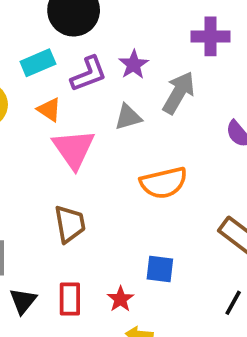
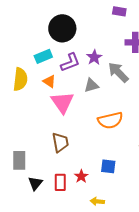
gray arrow: (179, 93) -> (118, 72), turned -75
red star: (120, 299) -> (81, 176), moved

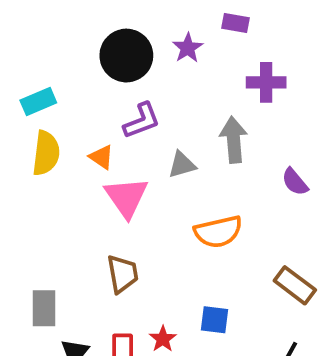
cyan rectangle: (43, 56) -> (38, 101), moved
purple star: (94, 57) -> (188, 48), moved
gray arrow: (118, 72) -> (234, 140), turned 40

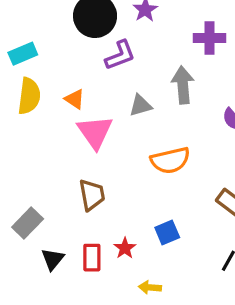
purple L-shape: (142, 121) -> (120, 55), moved
gray rectangle: (44, 308) -> (28, 223), turned 44
blue square: (214, 320) -> (167, 232), turned -30

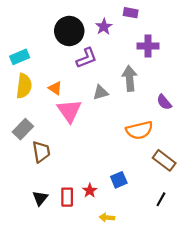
orange semicircle: (170, 160) -> (139, 130), moved
brown trapezoid: (92, 195) -> (41, 152), moved
gray rectangle: (28, 223) -> (23, 129), moved

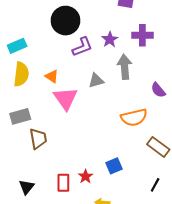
purple star: (104, 27) -> (110, 39), moved
gray rectangle: (23, 129) -> (20, 116), turned 30
black triangle: (40, 198) -> (27, 187), moved

